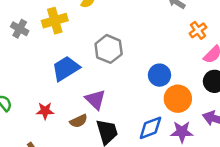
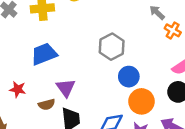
orange cross: (198, 30) -> (173, 30), moved, turned -35
gray hexagon: (109, 49) -> (112, 47), moved

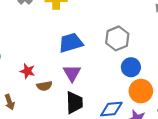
blue trapezoid: (44, 54) -> (71, 43), moved
brown semicircle: (47, 105) -> (44, 86), moved

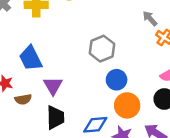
blue trapezoid: (71, 43) -> (31, 58), moved, turned -100

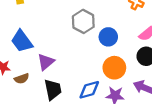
blue circle: (117, 80) -> (108, 37), moved
purple triangle: (53, 86) -> (46, 62), turned 30

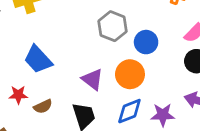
purple triangle: (46, 62) -> (92, 79), moved, turned -36
orange circle: (114, 68) -> (130, 74), moved

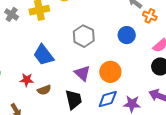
gray hexagon: (113, 26) -> (84, 36), moved
blue circle: (146, 42) -> (127, 35), moved

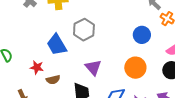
gray hexagon: (84, 36) -> (84, 30), moved
orange circle: (110, 72) -> (135, 68), moved

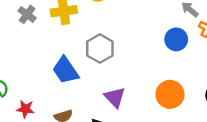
blue circle: (142, 35) -> (176, 39), moved
red star: (37, 67) -> (25, 109), moved

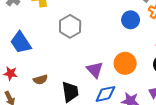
blue trapezoid: (65, 70) -> (21, 43), moved
purple triangle: (115, 97) -> (95, 70), moved

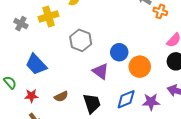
blue circle: (131, 20) -> (119, 52), moved
purple triangle: (95, 70) -> (101, 71), moved

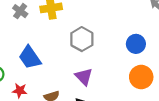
blue circle: (119, 52) -> (136, 44), moved
purple triangle: (101, 71) -> (84, 77), moved

